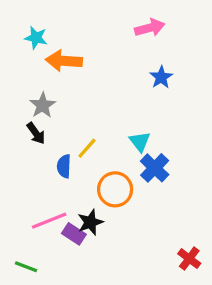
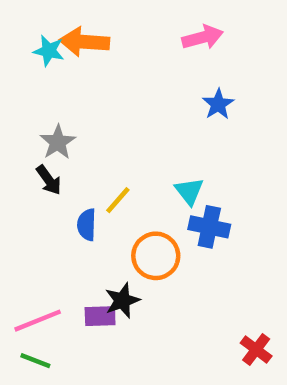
orange arrow: (64, 61) -> (84, 42), moved
blue cross: (155, 168) -> (209, 227), turned -32
pink line: (49, 221) -> (38, 321), moved
purple rectangle: (74, 234) -> (100, 316), turned -35

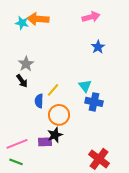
orange circle: (156, 256) -> (59, 115), moved
red cross: (256, 350) -> (99, 159), moved, size x1.5

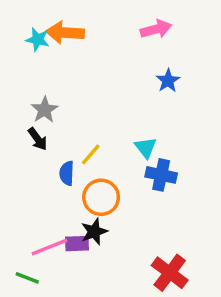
pink line: (17, 144) -> (50, 247), moved

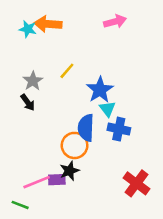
blue star: (168, 81) -> (100, 90), moved, size x1.5
yellow line: (91, 154) -> (67, 71), moved
blue semicircle: (67, 173) -> (86, 128), moved, size x1.5
red cross: (170, 273) -> (137, 183), moved

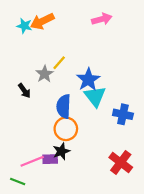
orange arrow: (48, 24) -> (42, 21), turned -30
gray star: (33, 81) -> (45, 74), moved
cyan triangle: (107, 109) -> (95, 96), size x1.5
blue semicircle: (86, 128) -> (64, 106), moved
blue cross: (119, 129) -> (123, 114), moved

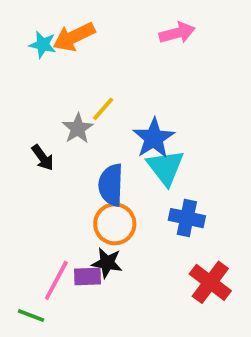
blue cross: (123, 114) -> (187, 218), moved
black star: (61, 151) -> (107, 263), turned 30
pink line: (32, 161) -> (56, 280), turned -40

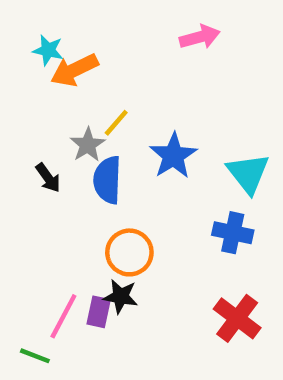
orange arrow: (74, 37) -> (74, 70), moved
cyan triangle: (165, 167) -> (248, 173), moved
blue semicircle: (111, 185) -> (107, 180), moved
blue cross: (187, 218) -> (233, 233), moved
purple rectangle: (88, 276) -> (99, 312), turned -76

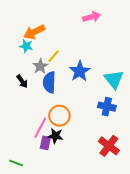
cyan star: (48, 50) -> (26, 46), moved
pink line: (63, 316) -> (40, 128), moved

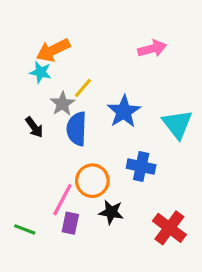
pink arrow: (92, 17) -> (152, 49), moved
blue cross: (107, 107) -> (141, 167), moved
black star: (55, 136) -> (111, 212), moved
green line: (16, 163) -> (25, 229), moved

